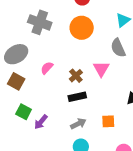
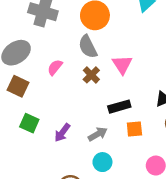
gray semicircle: (118, 48) -> (88, 47), moved
black rectangle: (77, 97) -> (119, 107), moved
purple arrow: (41, 122) -> (62, 133), moved

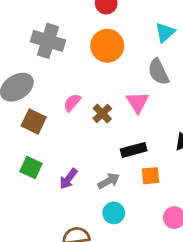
gray semicircle: (88, 47) -> (158, 72), moved
pink semicircle: (55, 67) -> (72, 103), moved
brown square: (18, 86) -> (34, 122), moved

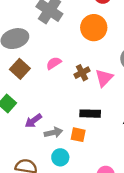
brown cross: (102, 114) -> (82, 73), moved
orange square: (151, 176) -> (78, 135), moved
gray arrow: (109, 181) -> (53, 133), moved

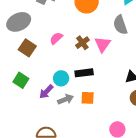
black rectangle: (90, 114) -> (84, 73), moved
cyan circle: (60, 157) -> (61, 78), moved

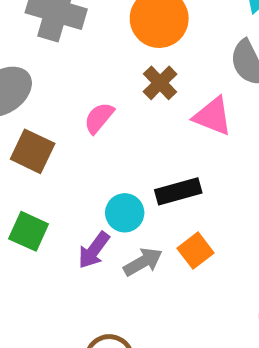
brown cross: (82, 43) -> (160, 83), moved
pink triangle: (103, 44) -> (213, 116), turned -36
orange square: (88, 98) -> (196, 251), turned -32

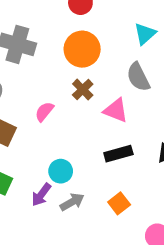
black rectangle: (178, 191) -> (118, 154), moved
orange square: (196, 251) -> (119, 203), moved

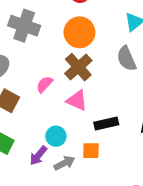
brown cross: (83, 90) -> (78, 67), size x1.5
pink triangle: (116, 110) -> (77, 100), moved
orange square: (119, 203) -> (91, 151), moved, turned 36

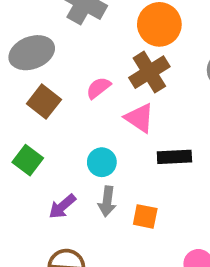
orange square: (91, 151) -> (145, 216), moved
purple arrow: (38, 156) -> (62, 206), moved
gray arrow: (64, 163) -> (107, 201), turned 114

